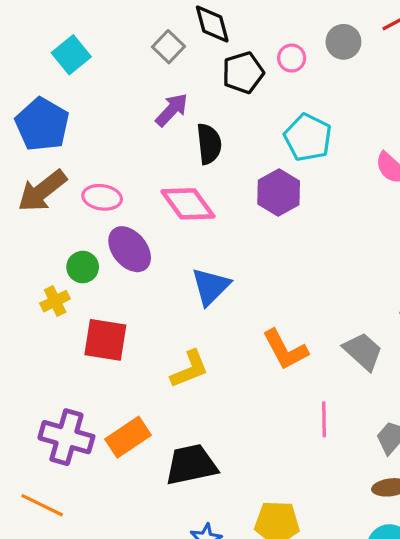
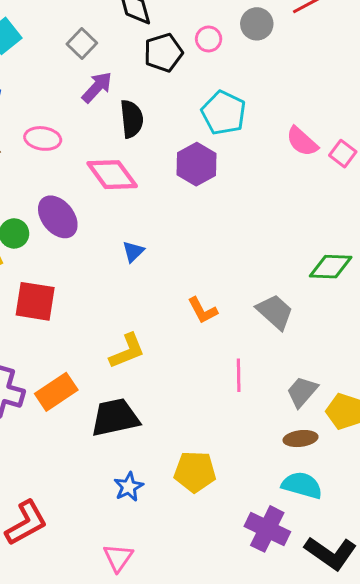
gray square: (168, 47) -> (82, 44), moved
pink ellipse: (102, 197) -> (43, 138), moved
blue triangle: (211, 286) -> (133, 252), size x0.6
orange L-shape: (285, 350) -> (203, 310), size x0.7
yellow L-shape: (190, 369) -> (127, 351), moved

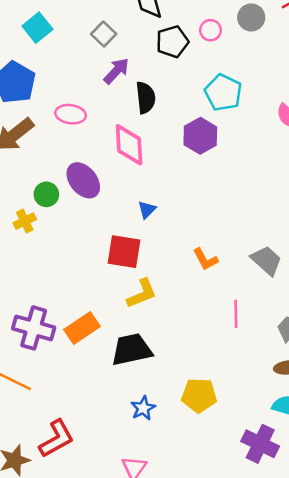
pink diamond: (112, 175) -> (129, 145), turned 33
red square: (35, 301) -> (124, 252), moved

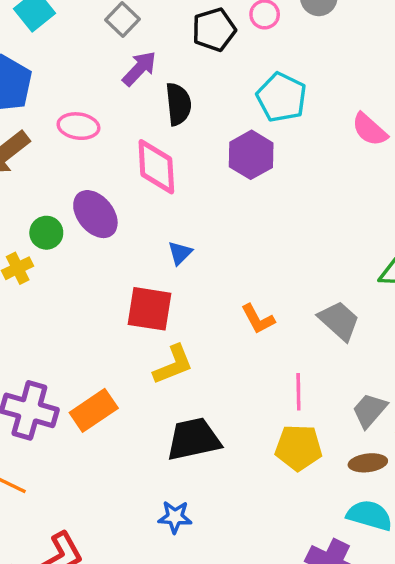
black trapezoid: (132, 350) -> (194, 439), moved
yellow pentagon: (199, 395) -> (298, 448), moved
blue star: (143, 408) -> (175, 517), turned 30

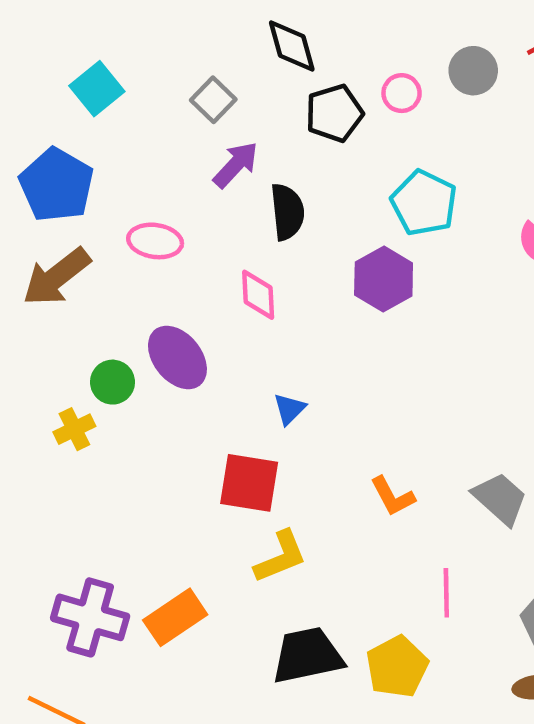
pink diamond: (156, 167) -> (258, 295), size x0.7
yellow pentagon: (298, 448) -> (397, 667), moved, turned -30

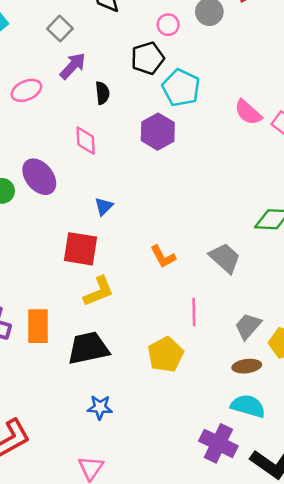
black pentagon: (334, 113) -> (148, 58), moved
black semicircle: (287, 212) -> (102, 93), size x0.7
pink ellipse: (155, 241) -> (26, 90), moved, turned -32
orange rectangle: (175, 617) -> (38, 326), turned -56
black trapezoid: (307, 655) -> (88, 348), moved

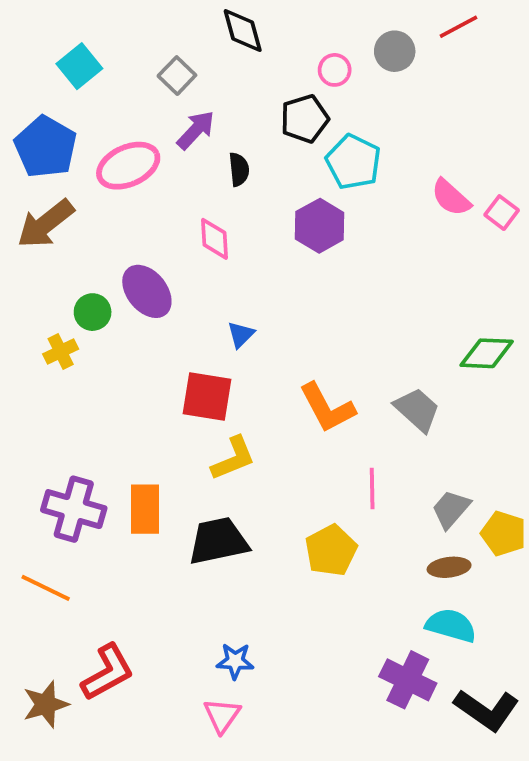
pink ellipse: (26, 90) -> (128, 166), size x1.4
orange L-shape: (163, 257) -> (327, 408), size x1.5
blue star: (100, 407) -> (235, 661), moved

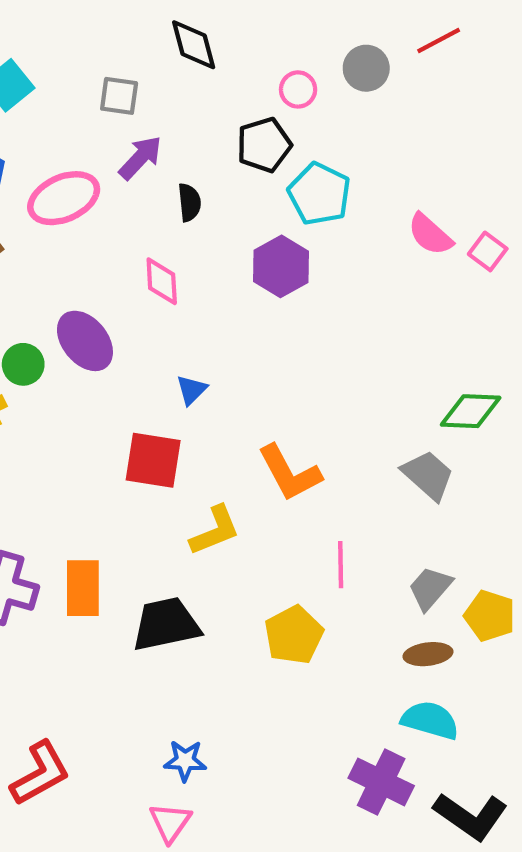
gray square: (177, 76) -> (119, 96), turned -36
gray trapezoid: (417, 410) -> (428, 475), moved
yellow L-shape: (233, 458) -> (215, 531), moved

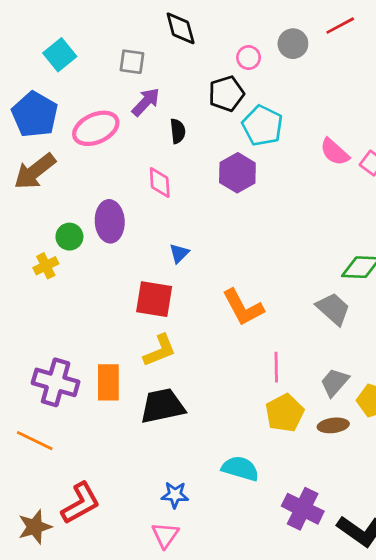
purple ellipse: (85, 341) -> (110, 221), turned 36
yellow L-shape: (215, 531) -> (160, 350), moved
yellow pentagon: (294, 635) -> (285, 413), moved
cyan semicircle: (430, 720) -> (240, 468), moved

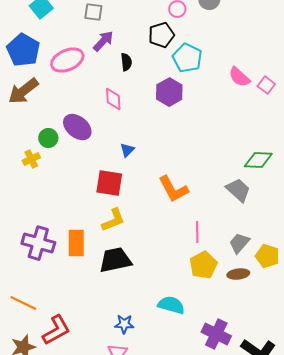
purple ellipse: (110, 221) -> (77, 127), turned -48
orange line: (35, 441) -> (23, 303), moved

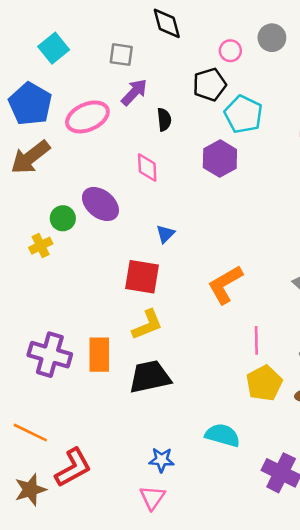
orange L-shape: (173, 189) -> (225, 285), turned 88

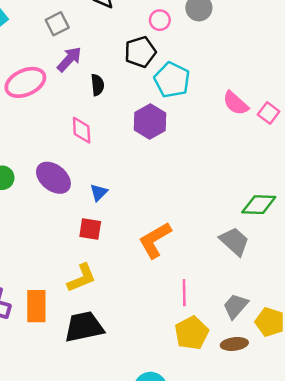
gray square: (121, 55) -> (57, 24), turned -35
purple ellipse: (100, 204) -> (53, 178), moved
red square: (142, 277) -> (90, 229), moved, size x0.7

